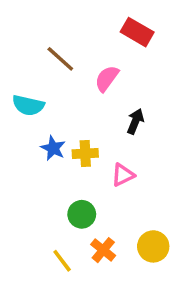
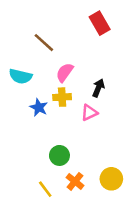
red rectangle: (137, 32) -> (100, 23), turned 30
pink semicircle: (107, 79) -> (65, 72), moved
yellow cross: (85, 154) -> (62, 97), moved
pink triangle: (123, 175) -> (89, 113), moved

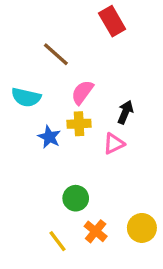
red rectangle: (100, 23) -> (112, 21), moved

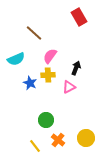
red rectangle: (112, 21) -> (79, 17), moved
cyan semicircle: (26, 97) -> (16, 59), turned -36

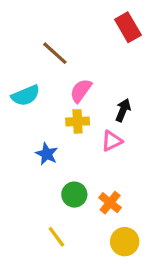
blue star: (30, 83) -> (47, 154), moved
yellow circle: (86, 138) -> (125, 242), moved
orange cross: (58, 140) -> (110, 203), moved

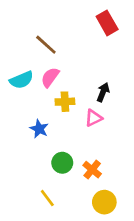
pink semicircle: (81, 91) -> (50, 77), moved

